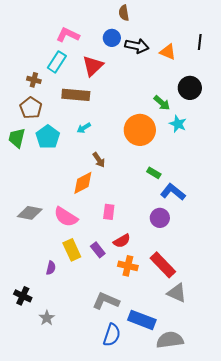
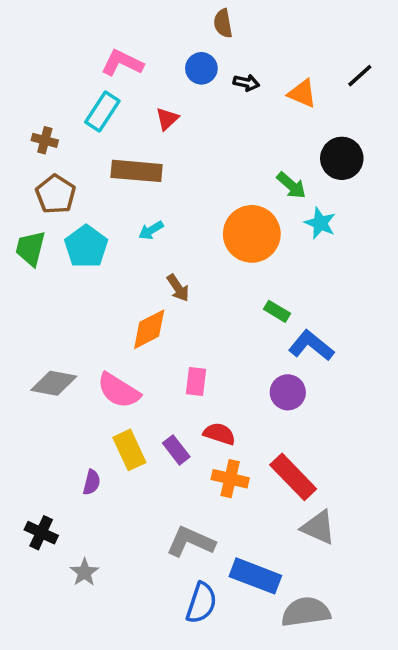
black line: (200, 42) -> (360, 76), turned 42
black arrow: (137, 46) -> (246, 83), size x0.6
red triangle: (93, 66) -> (167, 119), size x0.6
brown cross: (34, 80) -> (45, 140), moved
red semicircle: (122, 241) -> (219, 434), turned -132

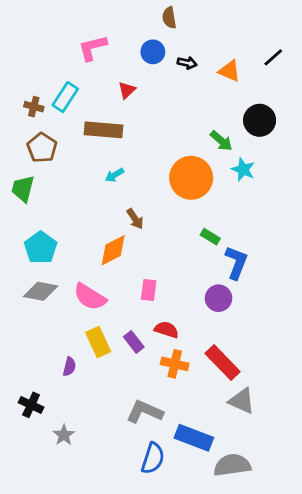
pink L-shape: (122, 63) -> (93, 48), turned -40
cyan rectangle: (102, 112) -> (65, 97), moved
cyan pentagon: (86, 247) -> (41, 248), moved
blue L-shape: (311, 346) -> (236, 263), turned 72

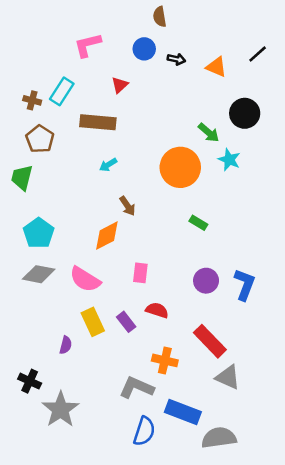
blue L-shape: (236, 263) -> (245, 285), moved
orange cross: (175, 364) -> (165, 360), moved
gray star: (64, 435) -> (61, 409), size x1.8

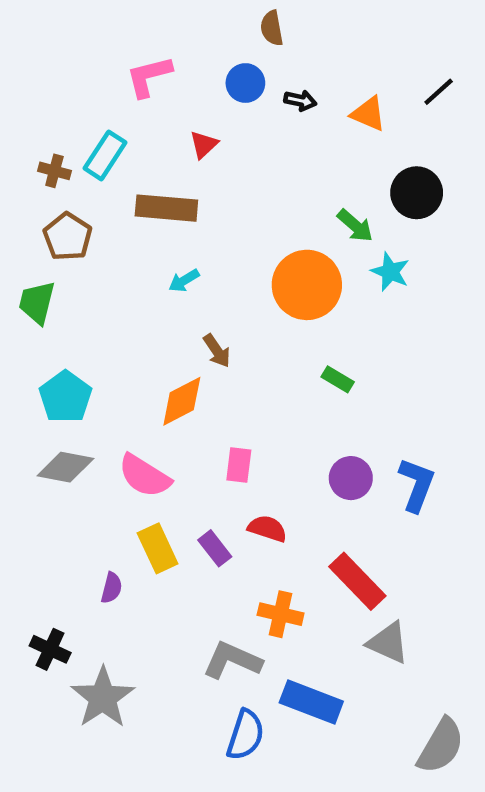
gray semicircle: (219, 438) -> (441, 746), moved, turned 128

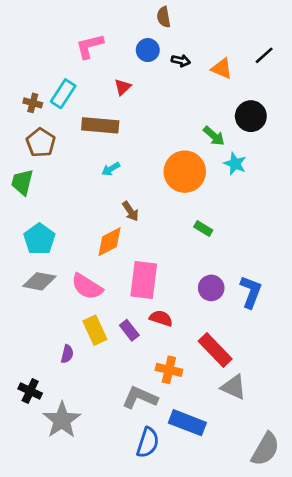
pink rectangle: (239, 465) -> (144, 280), size x1.8

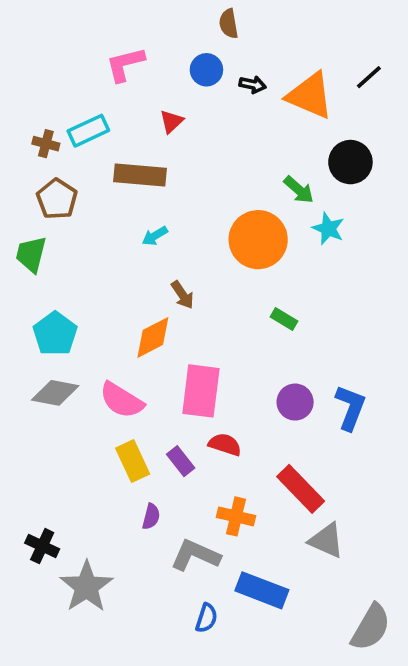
orange triangle: (222, 69) -> (310, 96), size x1.6
cyan rectangle: (63, 94) -> (88, 131), turned 32
purple semicircle: (67, 354) -> (151, 516), moved
blue semicircle: (148, 443) -> (206, 618), size x0.7

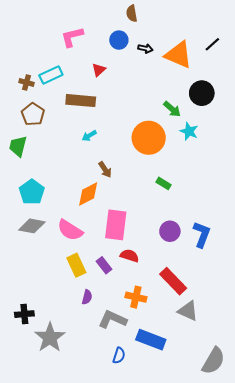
black cross: (42, 546) -> (24, 314), turned -30

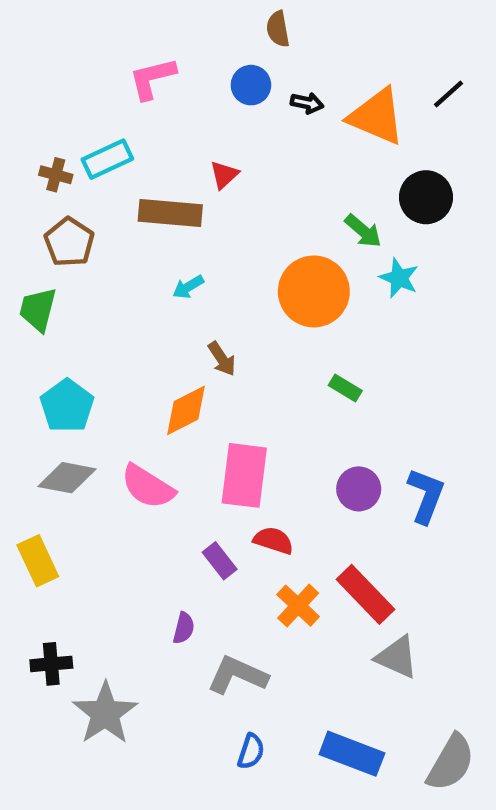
red triangle: (99, 70) -> (224, 175), moved
yellow rectangle: (76, 265) -> (38, 561), moved
orange cross: (136, 297) -> (298, 606), moved, turned 30
blue rectangle: (151, 340) -> (352, 754), moved

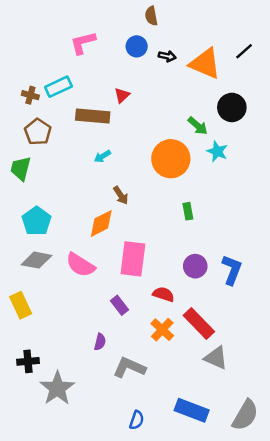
green rectangle: (345, 388) -> (188, 211), turned 49
red semicircle: (273, 541) -> (163, 294), moved
blue semicircle: (251, 751) -> (137, 420), moved

